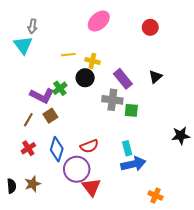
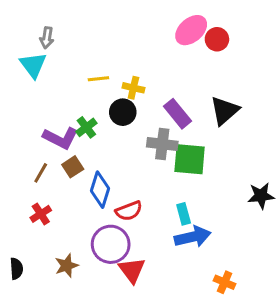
pink ellipse: (99, 21) -> (191, 30), moved
black triangle: (155, 77) -> (225, 111), size x1.5
green square: (131, 110) -> (190, 159), size x1.6
blue diamond: (57, 149) -> (100, 190), moved
brown star: (33, 184) -> (67, 266), moved

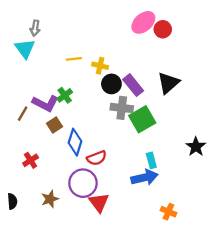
black circle: (123, 112) -> (111, 84), moved
green square: (190, 159) -> (142, 119), turned -35
brown line: (41, 173) -> (23, 114), moved
black star: (261, 196) -> (196, 147), turned -30
cyan rectangle: (184, 214) -> (151, 160), moved

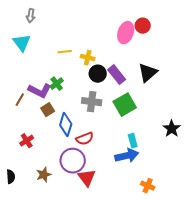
pink ellipse: (143, 22) -> (126, 33), moved, turned -30
gray arrow: (35, 28) -> (31, 16), moved
gray cross: (122, 108) -> (92, 102), moved

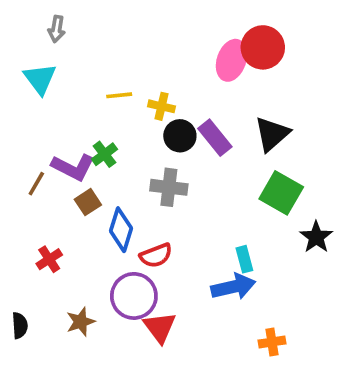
red circle: (143, 26) -> (263, 47), size x1.5
green square: (125, 105) -> (281, 193), moved, turned -30
orange cross: (148, 186) -> (272, 342), turned -32

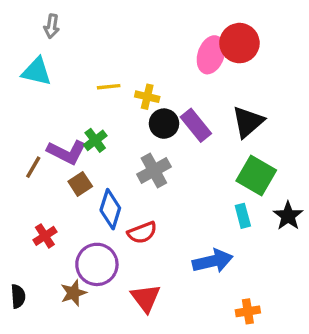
cyan triangle: (40, 79) -> (37, 72), turned -40
gray cross: (169, 187) -> (154, 171), turned -36
cyan rectangle: (244, 259) -> (243, 216), moved
purple circle: (134, 296) -> (97, 264), moved

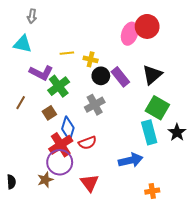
green cross: (95, 140) -> (59, 86), size x1.5
purple L-shape: (67, 152) -> (41, 73), moved
cyan rectangle: (243, 216) -> (149, 132), size x1.6
red cross: (45, 236) -> (61, 145), moved, size x1.6

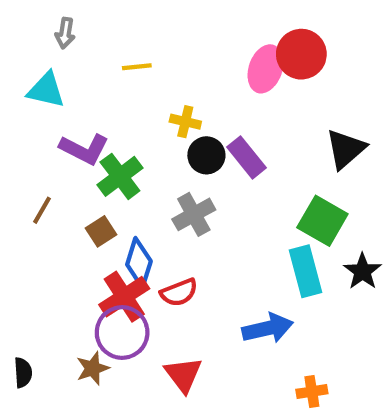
yellow line: (67, 53) -> (137, 67), moved
black triangle: (152, 75) -> (346, 149), moved

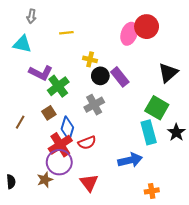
brown line: (42, 210) -> (20, 122), moved

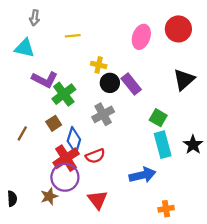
red circle: (147, 27) -> (178, 29), moved
green square: (157, 108) -> (158, 118), moved, size x0.7

